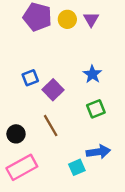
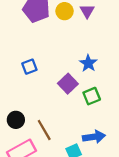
purple square: (53, 90) -> (68, 84), moved
brown line: (51, 126) -> (44, 130), moved

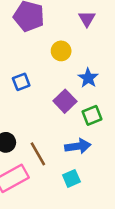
yellow circle: (65, 11) -> (61, 51), moved
blue arrow: (94, 137) -> (78, 146), moved

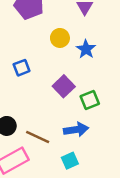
blue star: (88, 78) -> (86, 49), moved
brown line: (38, 154) -> (38, 137), turned -35

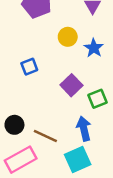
blue arrow: (76, 130) -> (84, 129), turned -95
cyan square: (70, 161) -> (78, 160), size x1.5

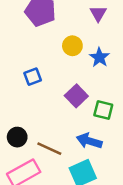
green square: (97, 99) -> (103, 110), turned 36
blue arrow: (84, 129) -> (89, 141), turned -60

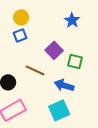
yellow circle: (72, 46) -> (21, 17), moved
brown line: (49, 149) -> (35, 70), moved

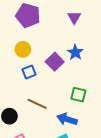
blue square: (20, 35) -> (29, 72), moved
purple square: (54, 50) -> (55, 62), moved

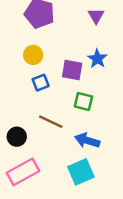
purple square: (55, 62) -> (72, 70), turned -36
green square: (78, 95) -> (83, 101), moved

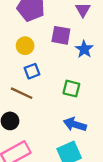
purple square: (72, 70) -> (61, 35), moved
brown line: (51, 122) -> (22, 93), moved

